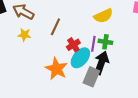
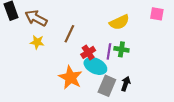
cyan ellipse: (80, 58) -> (95, 66), turned 75
black arrow: (101, 63) -> (126, 84), moved, size x0.6

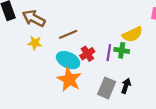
yellow semicircle: (119, 22) -> (132, 34), moved
brown line: (69, 34) -> (68, 34), turned 42
cyan ellipse: (95, 66) -> (68, 60), moved

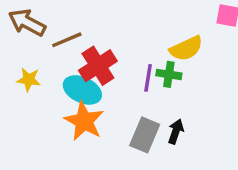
brown line: (68, 34) -> (67, 40), moved
yellow star: (35, 43) -> (29, 80), moved
red cross: (87, 54) -> (98, 66), moved, size x1.5

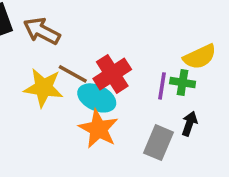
brown line: (67, 40) -> (73, 74), moved, turned 52
yellow star: (29, 80) -> (44, 88), size x1.6
black arrow: (176, 132) -> (189, 124), moved

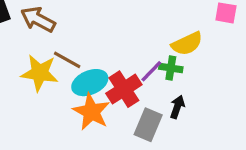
red cross: (112, 74) -> (124, 89), moved
purple line: (162, 86) -> (151, 71), turned 35
cyan ellipse: (97, 98) -> (90, 83), turned -48

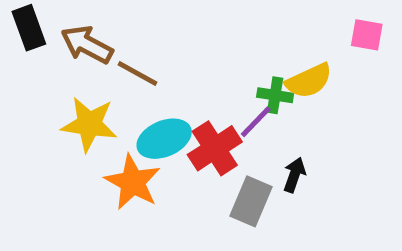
brown line: (67, 60) -> (138, 74), moved
green cross: (171, 68) -> (275, 95), moved
orange star: (91, 112) -> (133, 182), moved

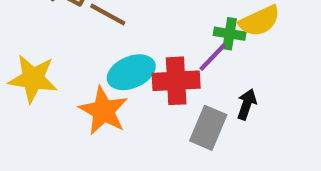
yellow star: (89, 124) -> (33, 79), moved
red cross: (215, 148) -> (176, 81), turned 30

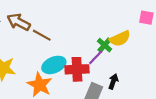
green cross: (230, 34) -> (105, 45), turned 32

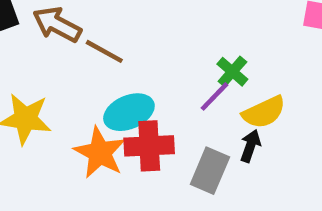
yellow semicircle: (120, 39) -> (264, 112), moved
red cross: (77, 69) -> (149, 146), moved

